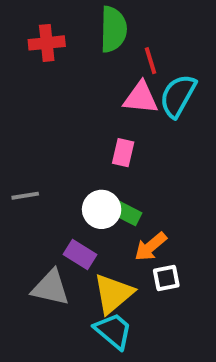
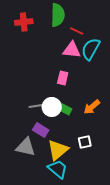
red line: (151, 61) -> (77, 31), turned -48
gray line: (25, 196) -> (36, 106), moved
orange arrow: (151, 247) -> (92, 107), moved

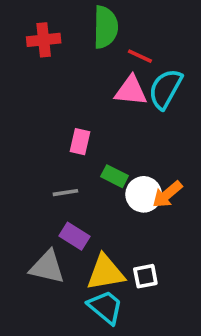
pink rectangle: (63, 78) -> (80, 142), moved
white circle: (52, 107) -> (144, 194), moved
green rectangle: (65, 109) -> (115, 176), moved
white square: (85, 142) -> (145, 276), moved
yellow triangle: (58, 150) -> (105, 273), turned 30

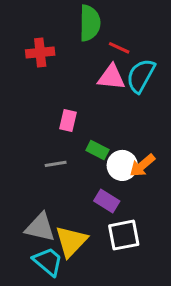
red cross: (44, 40) -> (40, 52), moved
purple rectangle: (75, 236) -> (107, 201), moved
yellow triangle: (105, 273) -> (71, 241), moved, turned -36
white square: (145, 276) -> (124, 235), size x1.5
cyan trapezoid: (105, 307) -> (48, 261), moved

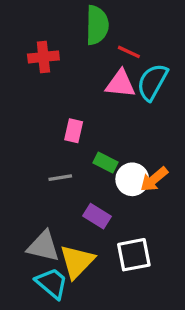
purple rectangle: (107, 201) -> (97, 216), moved

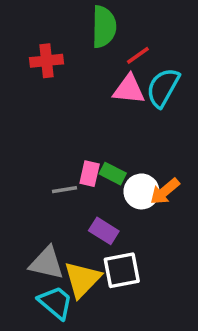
red line: (129, 52) -> (138, 55), turned -60
pink rectangle: (74, 131) -> (90, 174), moved
white square: (134, 255) -> (122, 270), moved

